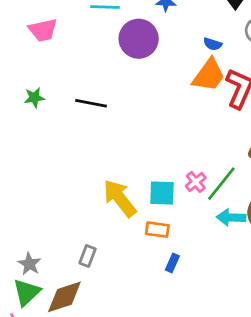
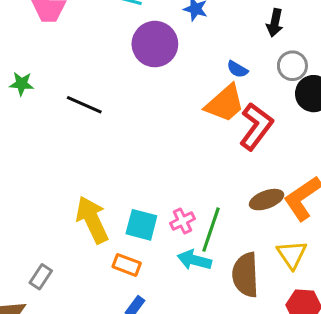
green line: (221, 184) -> (211, 230), turned -33
cyan arrow: (231, 217) -> (194, 260), moved

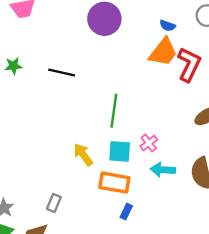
yellow arrow: (92, 220) -> (83, 155), size x0.7
green line: (211, 230) -> (114, 111), moved
orange rectangle: (127, 265) -> (114, 183), size x1.5

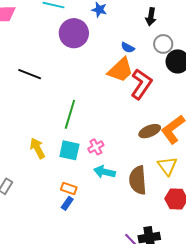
orange rectangle: (114, 183) -> (69, 188), moved, size x0.6

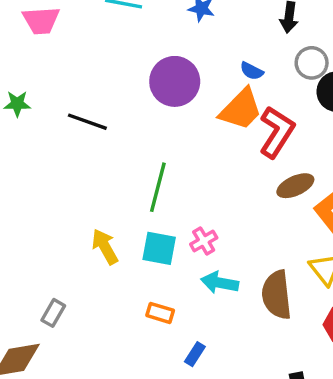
purple circle: (74, 33) -> (175, 81), moved
brown ellipse: (150, 131) -> (295, 186), moved
blue rectangle: (67, 203) -> (195, 354), moved

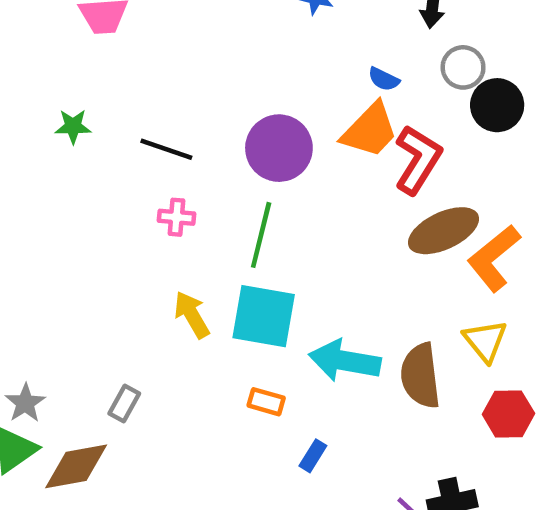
purple circle: (175, 81) -> (279, 148), moved
brown ellipse: (295, 186) -> (444, 231), size x1.4
pink cross: (204, 241) -> (176, 217), moved, turned 36
cyan square: (159, 248) -> (264, 316), size x1.4
cyan arrow: (220, 283) -> (345, 361), size x1.4

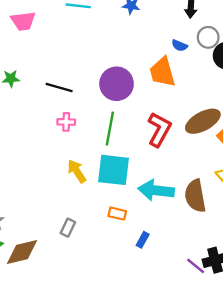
blue semicircle: (384, 79) -> (179, 46), moved
orange trapezoid: (370, 130) -> (162, 72), turned 124
red L-shape: (418, 160) -> (159, 129), moved
gray rectangle: (124, 404) -> (68, 228), moved

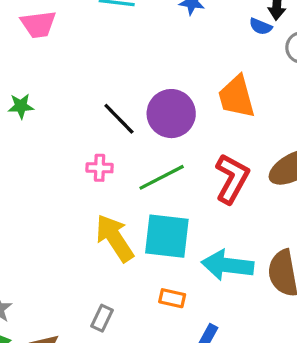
blue semicircle: (179, 46) -> (261, 26), moved
black line: (59, 88) -> (119, 119), moved, turned 30
green line: (110, 129) -> (162, 177), turned 52
yellow arrow: (77, 171) -> (115, 238), size x1.4

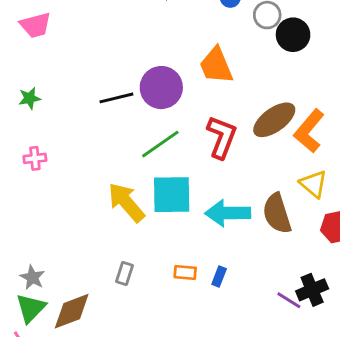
black line: (119, 119) -> (116, 98), turned -52
pink cross: (100, 168) -> (35, 158), moved
orange rectangle: (172, 298) -> (185, 272), moved

